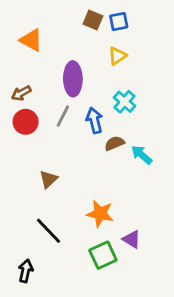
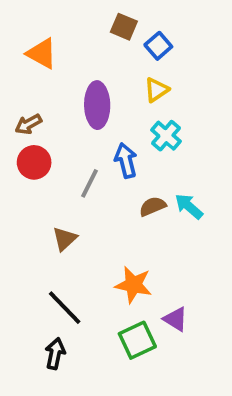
blue square: (119, 21) -> (158, 46), moved, turned -30
yellow triangle: (117, 56) -> (156, 90), moved
gray line: (63, 116) -> (90, 183), moved
brown semicircle: (114, 143) -> (153, 206), moved
black arrow: (26, 271) -> (55, 354), moved

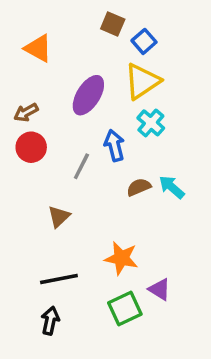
yellow triangle: (156, 90) -> (142, 81), size x1.6
purple ellipse: (97, 105) -> (88, 95), turned 33
black line: (65, 308) -> (59, 279), turned -57

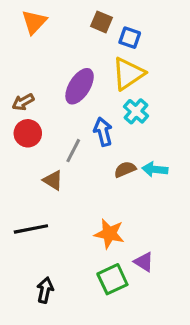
blue square: (144, 41) -> (130, 38), turned -30
orange triangle: (38, 48) -> (34, 22), moved, turned 44
cyan arrow: (172, 187) -> (155, 169), turned -35
brown triangle: (59, 217) -> (53, 180), moved, turned -45
black line: (59, 279) -> (31, 229), moved

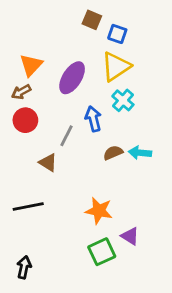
orange triangle: (34, 22) -> (31, 65), moved
black arrow: (45, 290) -> (24, 267), moved

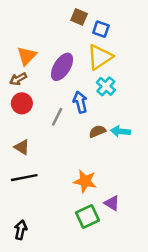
brown triangle: (48, 163) -> (22, 147), moved

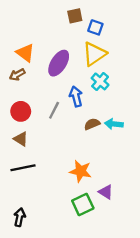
brown square: (79, 17) -> (75, 16), turned -35
orange triangle: (27, 56) -> (25, 53), turned -36
red circle: (22, 103) -> (21, 111), moved

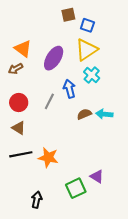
orange star: (81, 171) -> (48, 157), moved
black arrow: (20, 217) -> (37, 200), moved

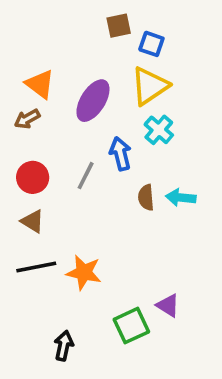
brown semicircle: (84, 114) -> (146, 198), turned -72

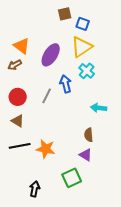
brown semicircle: (146, 198) -> (89, 135), moved
purple triangle: (168, 305) -> (86, 155), moved

